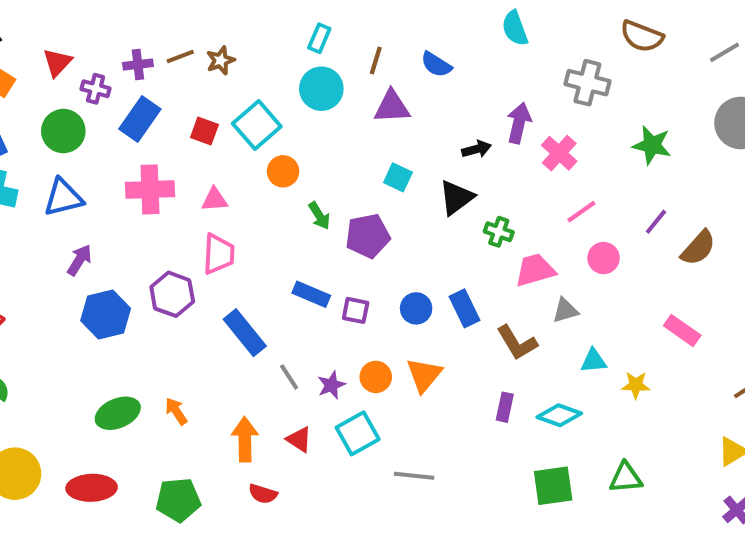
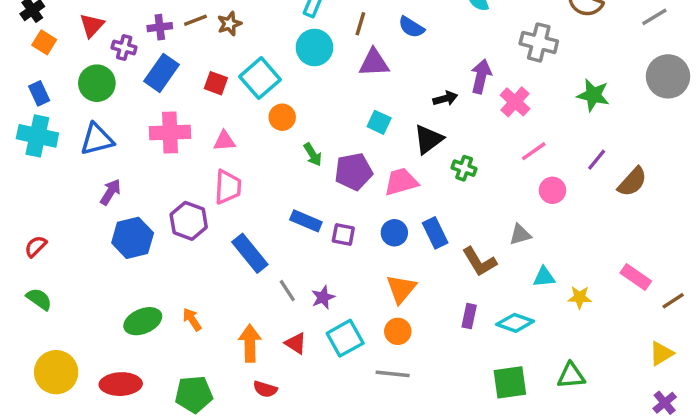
pink trapezoid: (535, 270) -> (401, 182), moved
pink rectangle: (682, 331) -> (636, 277), moved
orange circle: (376, 377) -> (398, 331), moved

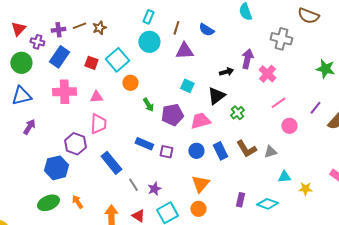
green star: (593, 95) -> (325, 69), moved
green cross: (464, 168) -> (237, 113), turned 32
blue hexagon: (133, 238) -> (56, 168), moved
brown L-shape: (479, 262) -> (246, 149), moved

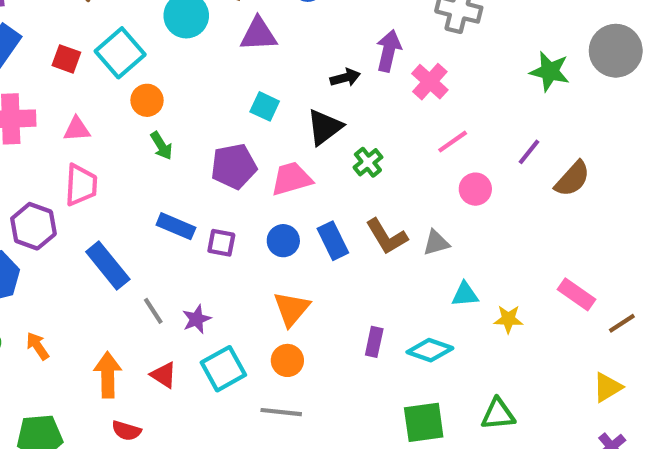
green arrow: (148, 105) -> (161, 146), moved

